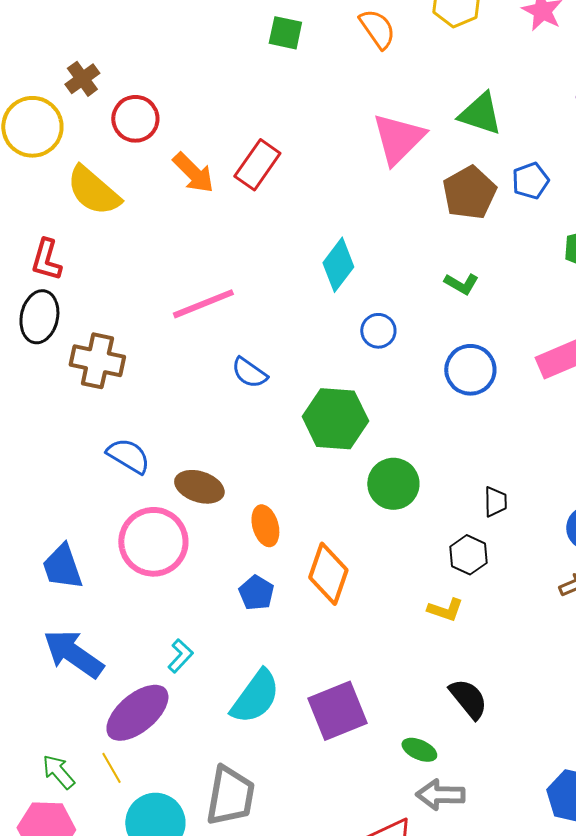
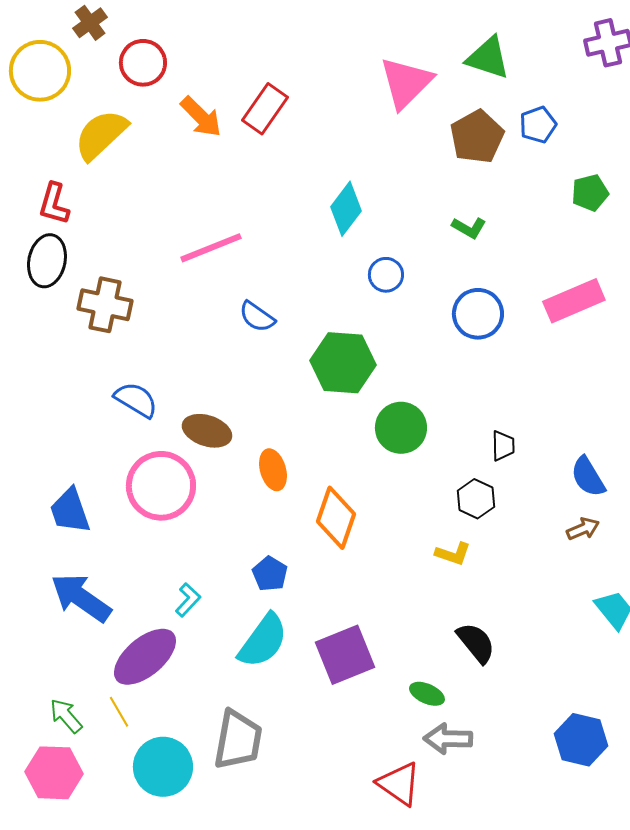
yellow semicircle: (93, 191) -> (101, 135), turned 96
blue pentagon: (256, 593) -> (270, 574), moved

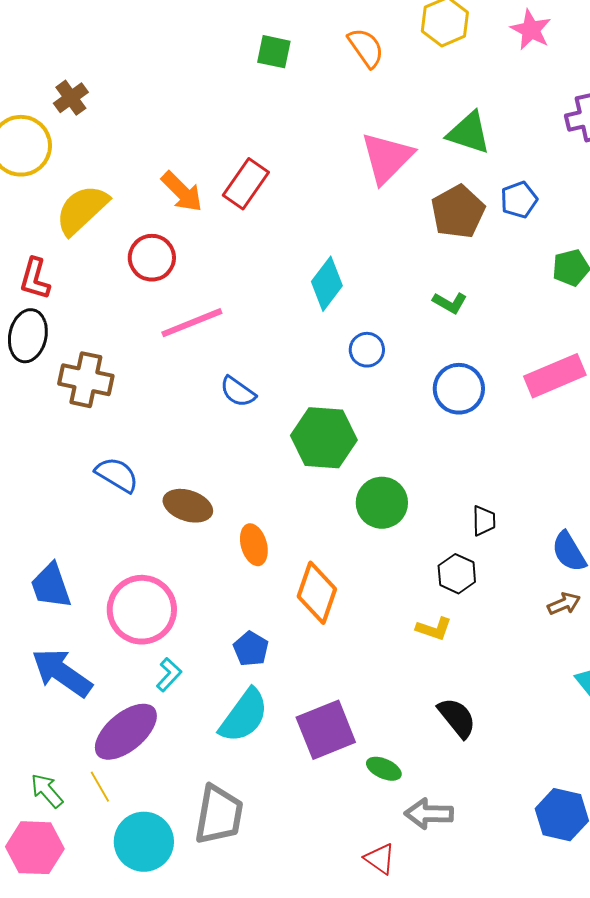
red circle: (143, 63) -> (152, 258), moved
pink circle: (161, 486) -> (142, 610), moved
green ellipse: (427, 694) -> (384, 769), moved
red triangle: (399, 784) -> (380, 859), size x0.7

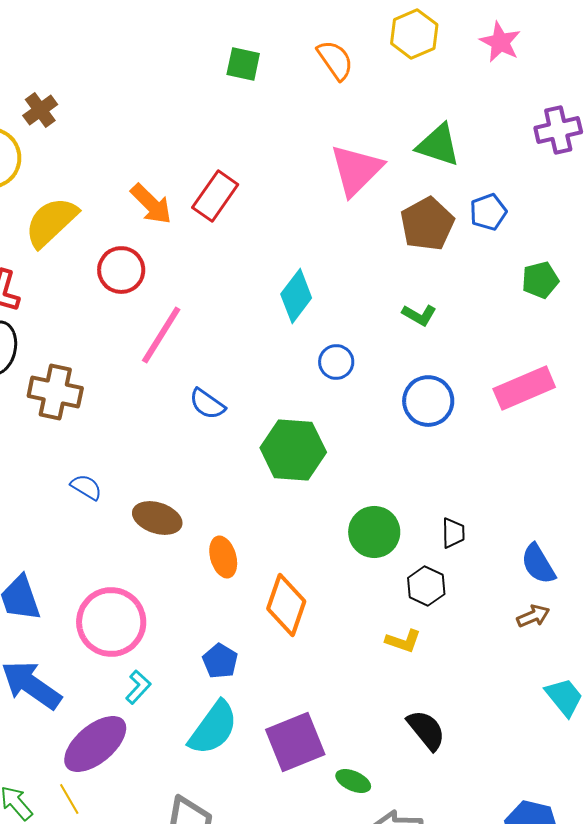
pink line: (192, 323) -> (161, 335), turned -36
blue semicircle: (117, 475) -> (86, 487), size x0.7
green circle: (382, 503) -> (374, 532), moved

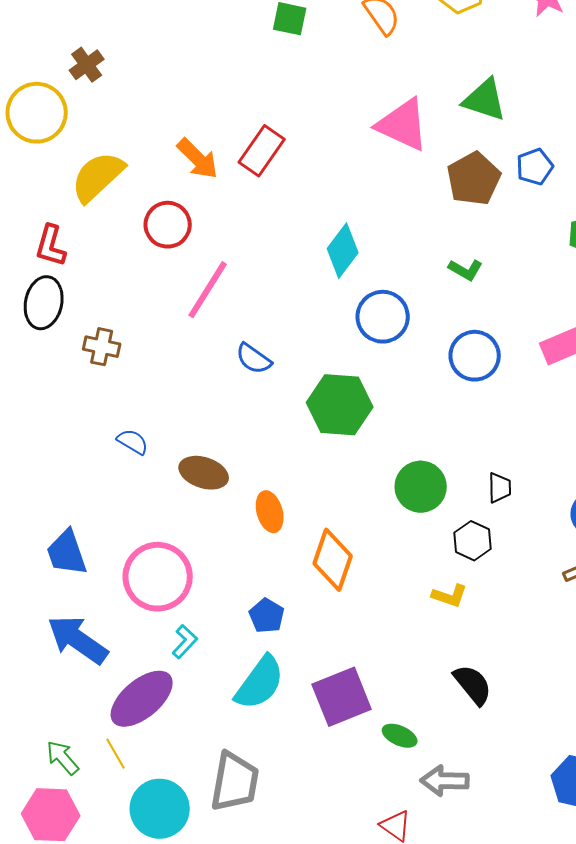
pink triangle: (356, 170) -> (403, 125), turned -50
blue circle: (336, 362) -> (383, 317), size x1.5
brown cross: (55, 392) -> (102, 347), size x0.7

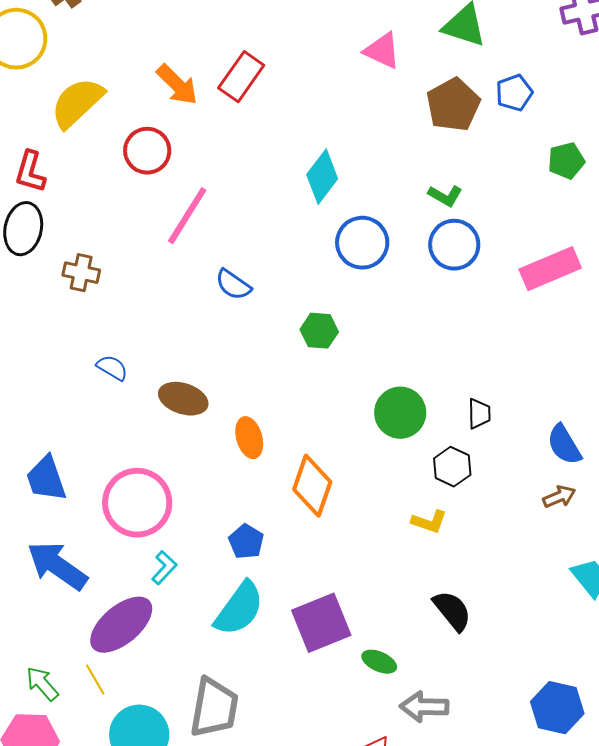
pink triangle: (403, 125) -> (382, 51), size x0.7
blue circle: (475, 356) -> (454, 245), moved
green hexagon: (340, 405) -> (319, 331), size x0.6

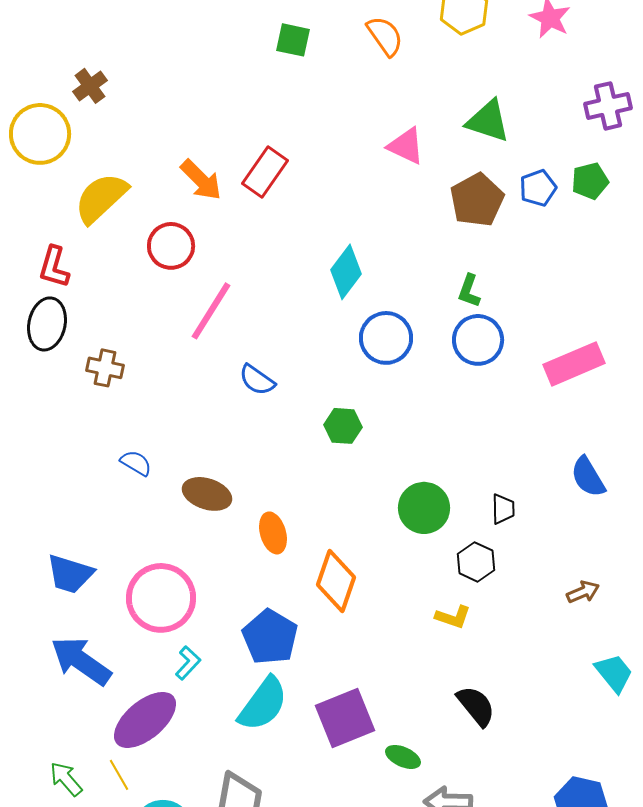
green pentagon: (566, 161) -> (590, 181), moved
green L-shape: (445, 196) -> (469, 291), turned 80
blue semicircle: (564, 445) -> (588, 477), moved
blue trapezoid: (46, 479) -> (70, 574), turned -54
blue pentagon: (246, 542) -> (270, 637), size x1.6

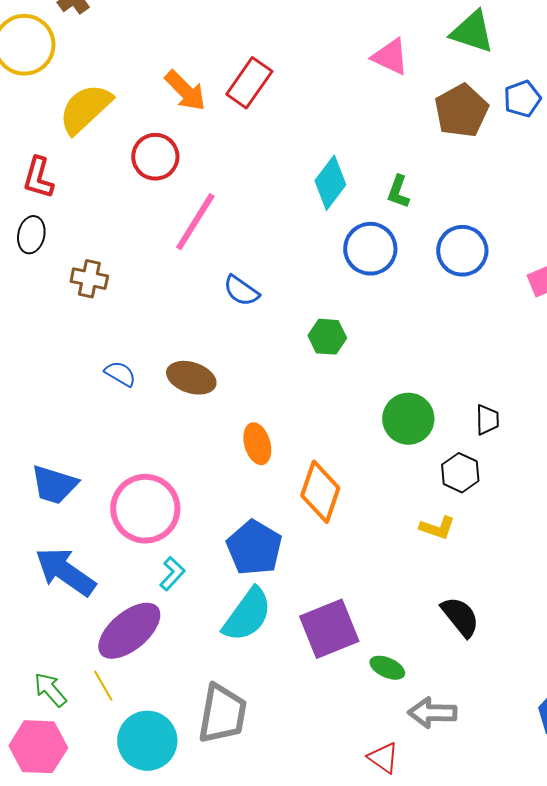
green L-shape: (469, 291) -> (398, 192), moved
black ellipse: (47, 324) -> (31, 235), size x0.7
brown ellipse: (207, 494) -> (191, 378), moved

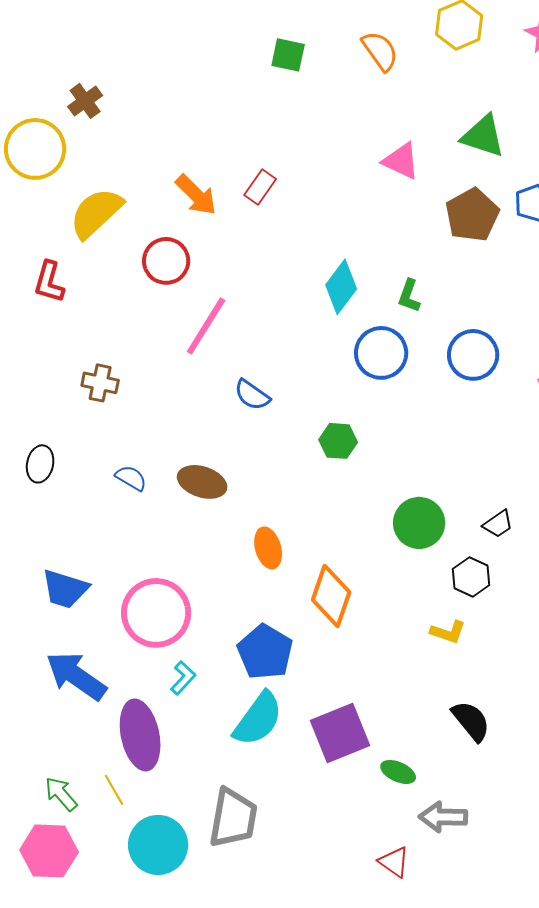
red rectangle: (249, 83) -> (260, 187), size x0.7
black ellipse: (31, 235) -> (40, 464), moved
black trapezoid: (487, 420) -> (498, 524), turned 56
purple ellipse: (129, 631) -> (140, 735), turned -62

